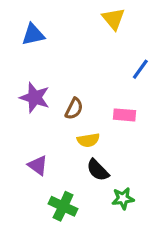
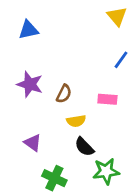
yellow triangle: (113, 19) -> (117, 16), moved
green star: (123, 198) -> (106, 171), size x1.4

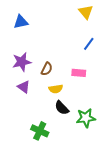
purple star: (30, 84) -> (22, 62), turned -30
purple triangle: (33, 143) -> (24, 87), moved
green star: (106, 171) -> (86, 118), moved

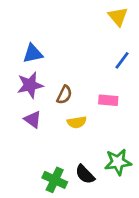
blue triangle: (21, 22) -> (33, 54), moved
black semicircle: (62, 108) -> (85, 174), moved

